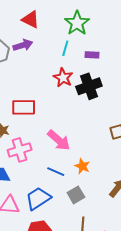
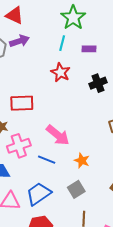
red triangle: (31, 19) -> (15, 15), moved
black cross: (89, 86) -> (98, 83), moved, size x0.7
blue line: (56, 172) -> (47, 160), moved

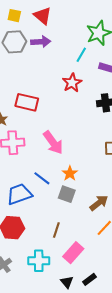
blue line: (47, 160) -> (42, 178), moved
gray square: (76, 189) -> (67, 194), moved, turned 36

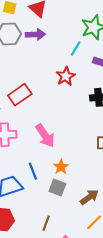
red rectangle: (27, 102) -> (20, 95), turned -50
blue line: (42, 178) -> (33, 171), turned 30

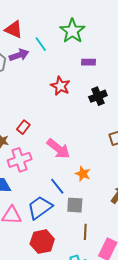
cyan line: (76, 49) -> (41, 44), moved, turned -49
red rectangle: (20, 95) -> (23, 127), moved, size x0.6
gray square: (57, 188) -> (75, 205), moved

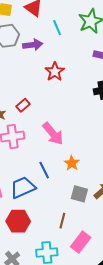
purple arrow: (19, 55) -> (33, 45), moved
red star: (60, 86) -> (55, 72), moved
gray square: (75, 205) -> (79, 194), moved

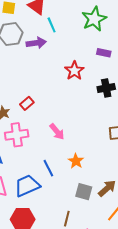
cyan line: (57, 28) -> (52, 25), moved
red star: (55, 72) -> (74, 71), moved
pink arrow: (53, 134) -> (57, 132), size x0.7

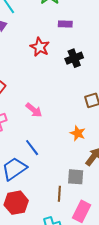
orange star: (76, 161) -> (78, 133), moved
gray square: (84, 192) -> (76, 177), moved

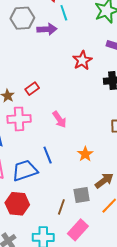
orange star: (78, 133) -> (85, 154), moved
gray square: (76, 177) -> (82, 195), turned -30

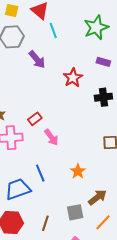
purple arrow: (47, 29) -> (37, 60), moved, turned 54
red rectangle: (32, 89) -> (35, 119), moved
brown line: (61, 207) -> (45, 223), moved

